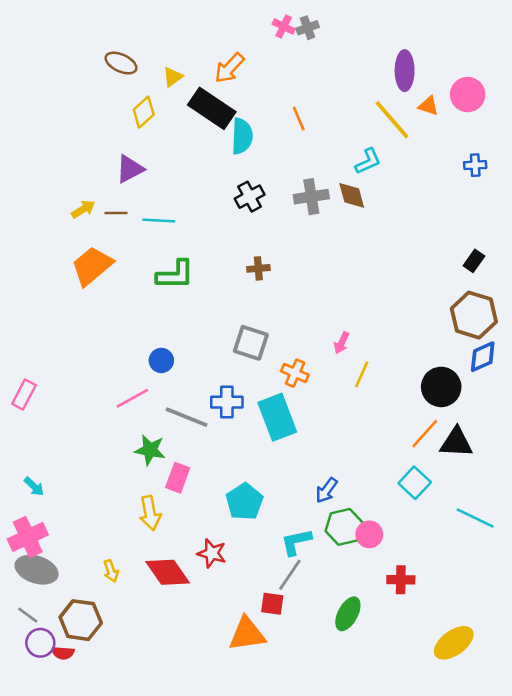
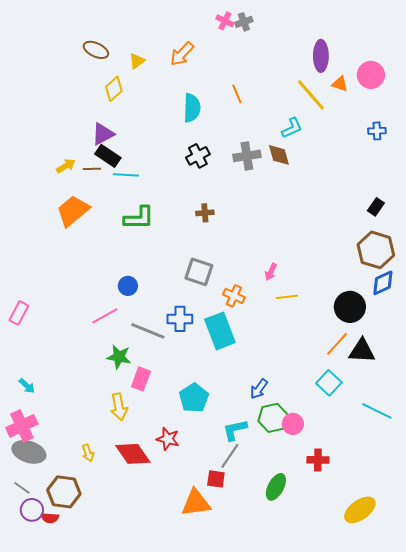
black rectangle: (212, 108) -> (108, 156), moved, size x0.7
yellow line: (362, 374) -> (287, 297), turned 60

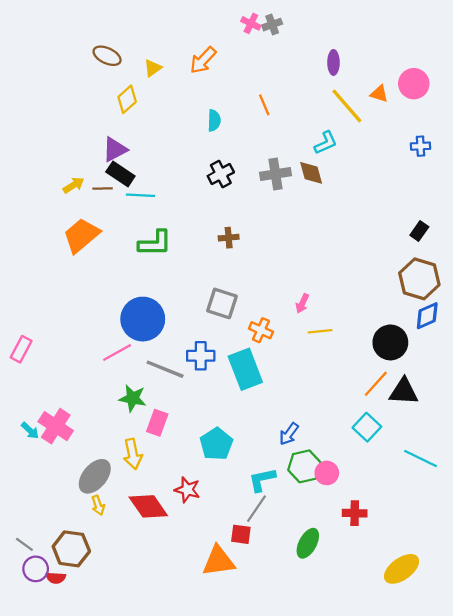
purple ellipse: (321, 56) -> (333, 62), moved, size x0.7
cyan semicircle: (192, 108) -> (214, 120), size x0.7
blue circle: (128, 286) -> (143, 319), size x2.0
pink cross: (22, 426) -> (56, 426), moved, turned -32
gray ellipse: (29, 452) -> (95, 476), moved, turned -68

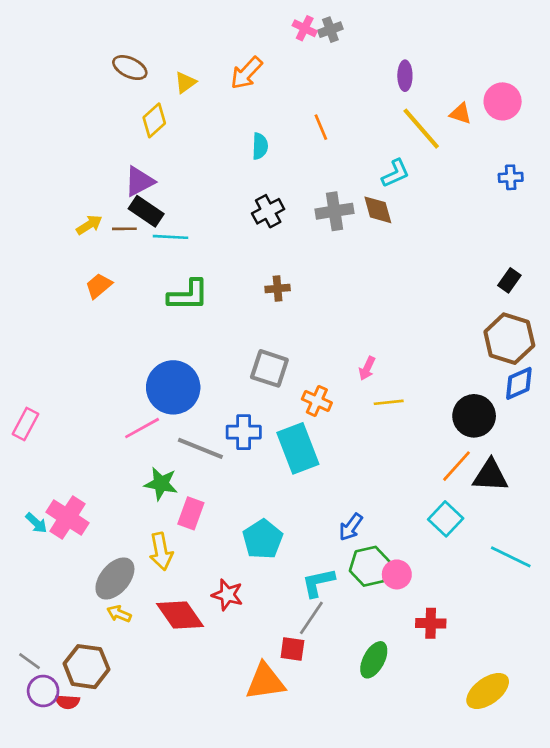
orange trapezoid: (81, 235) -> (99, 286), size x0.6
yellow arrow: (98, 505) -> (119, 614), turned 132

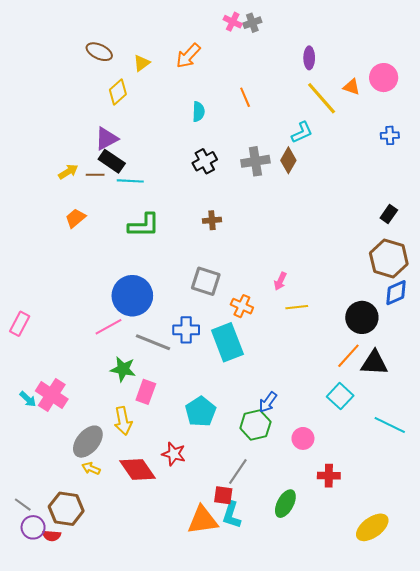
brown diamond: (378, 210) -> (288, 160), turned 45
green hexagon: (370, 566) -> (255, 425), moved
cyan L-shape: (318, 583) -> (232, 515), moved, turned -60

